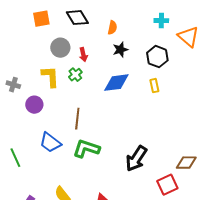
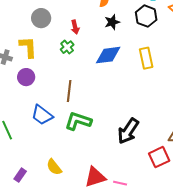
gray circle: (60, 48) -> (41, 18), moved
black hexagon: (157, 57) -> (146, 16), moved
yellow L-shape: (50, 77) -> (28, 47), moved
yellow rectangle: (154, 86) -> (146, 58), size x1.5

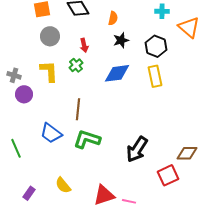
black hexagon: (146, 16) -> (156, 46), moved
yellow L-shape: (28, 47) -> (49, 71), moved
purple circle: (26, 77) -> (24, 94), moved

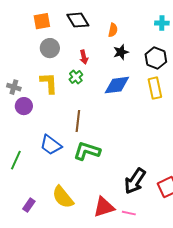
green line: (16, 148) -> (16, 160), turned 48
black arrow: (137, 149) -> (135, 181), moved
yellow semicircle: (63, 185) -> (63, 197), size x1.4

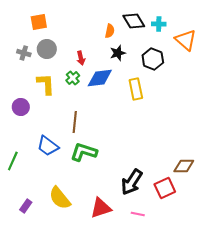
black diamond: (78, 20) -> (134, 21), moved
blue diamond: (117, 85) -> (100, 78), moved
gray cross: (14, 87) -> (24, 53), moved
yellow rectangle: (155, 88) -> (136, 89), moved
pink line: (129, 213) -> (138, 214), moved

